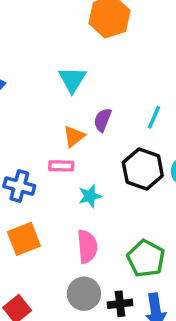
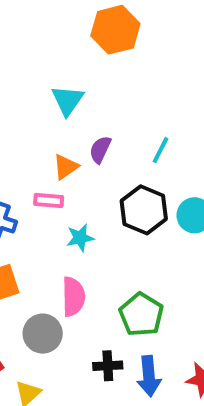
gray circle: (84, 294) -> (43, 334), moved

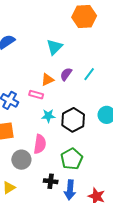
cyan line: (160, 150) -> (89, 74), moved
black hexagon: (144, 210) -> (73, 120), moved

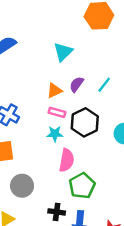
pink rectangle: (36, 95) -> (57, 112), moved
black hexagon: (73, 120) -> (85, 122), moved
pink semicircle: (40, 144) -> (67, 160), moved

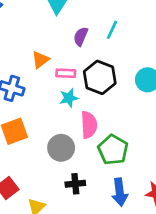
orange triangle: (54, 91) -> (40, 60), moved
gray circle: (22, 186) -> (61, 148), moved
black cross: (57, 212) -> (75, 184), moved

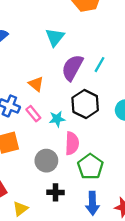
purple semicircle: (81, 36) -> (72, 68), size x1.6
orange triangle: (40, 60) -> (36, 84), turned -49
pink rectangle: (66, 73) -> (33, 114), moved, turned 42

